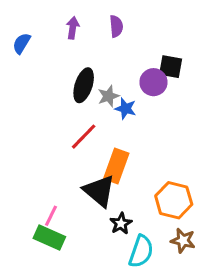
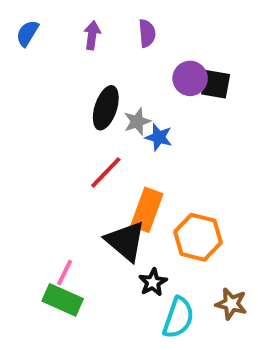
blue semicircle: (21, 43) -> (27, 33), moved
purple circle: (153, 82) -> (190, 78), moved
orange hexagon: (174, 200) -> (198, 237), moved

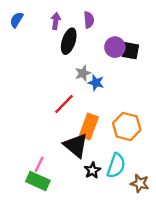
black ellipse: (106, 108) -> (69, 41), moved
orange hexagon: (198, 237) -> (127, 126), moved
cyan semicircle: (178, 318) -> (116, 166), moved

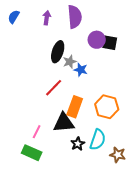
purple semicircle: (89, 20) -> (75, 17), size x1.6
black ellipse: (69, 41) -> (58, 52), moved
black triangle: (76, 145) -> (64, 123), turned -45
pink line: (39, 164) -> (37, 132), moved

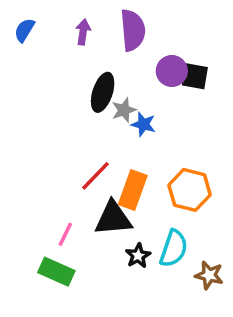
red line: (54, 88) -> (95, 176), moved

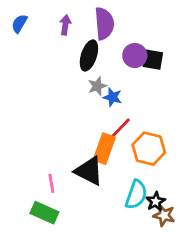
black ellipse: (103, 92) -> (89, 55), moved
red line: (95, 176) -> (120, 129), moved
black triangle: (113, 218) -> (89, 171), turned 32
pink line: (65, 234) -> (51, 183), turned -36
black star: (138, 256) -> (156, 201), moved

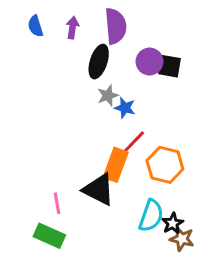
blue semicircle: (19, 24) -> (35, 26), moved, turned -48

